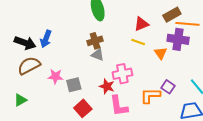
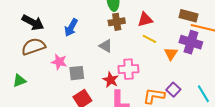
brown rectangle: (172, 15) -> (189, 16), turned 36
red triangle: (141, 24) -> (145, 20), moved
blue arrow: (46, 39) -> (71, 27), moved
brown cross: (95, 41) -> (117, 22), moved

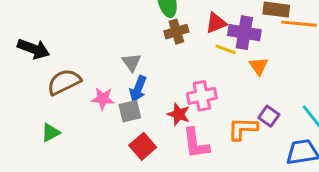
black arrow: (33, 22) -> (34, 49), moved
blue arrow: (71, 27) -> (138, 89), moved
purple cross: (191, 42) -> (244, 33), moved
gray triangle: (106, 46) -> (131, 62), moved, turned 32

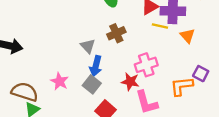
brown cross: (176, 32) -> (116, 33), moved
brown semicircle: (64, 82) -> (25, 92), moved, turned 52
pink star: (103, 99) -> (59, 81), moved, turned 30
gray square: (130, 111) -> (92, 84), turned -30

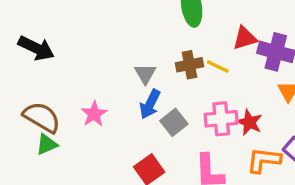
yellow line: (160, 26) -> (218, 67), moved
red star: (130, 82) -> (249, 122), moved
gray square: (92, 84) -> (174, 122), moved

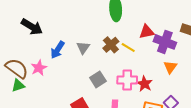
black arrow: (36, 48) -> (32, 27), moved
brown cross: (189, 65) -> (111, 45), turned -35
blue arrow: (150, 104) -> (58, 50), moved
pink star: (94, 114) -> (39, 68), moved

